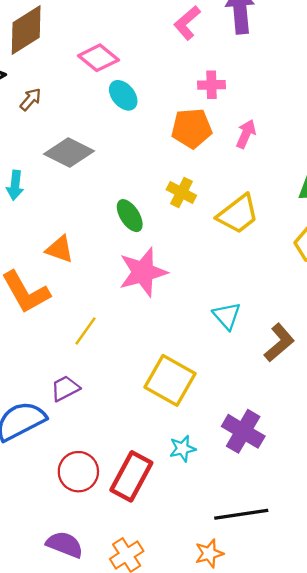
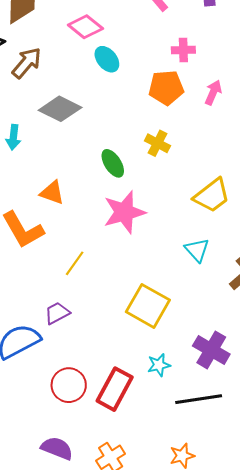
brown arrow: (31, 99) -> (27, 63), size x1.6
yellow trapezoid: (238, 214) -> (212, 196), moved
black line: (241, 514) -> (199, 399), moved

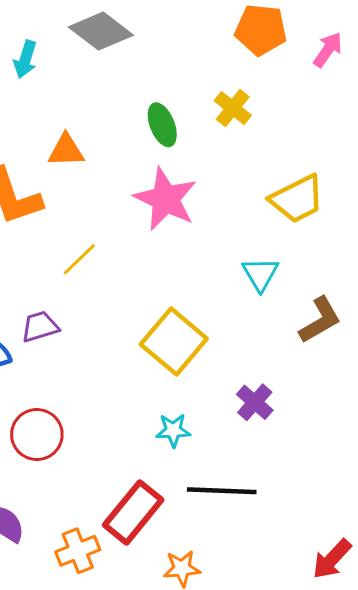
orange triangle: (52, 193) -> (66, 150), turned -32
pink star: (124, 212) -> (165, 199), turned 30
purple cross: (211, 350) -> (255, 402), moved, size x0.7
red rectangle: (115, 389) -> (133, 512), moved

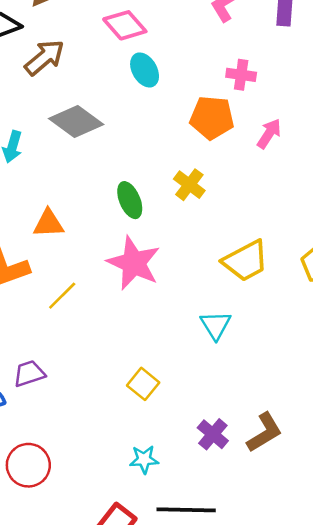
yellow line: (79, 259) -> (62, 296), moved
brown L-shape: (320, 320) -> (264, 432), moved
yellow square: (174, 342) -> (143, 384), size x0.6

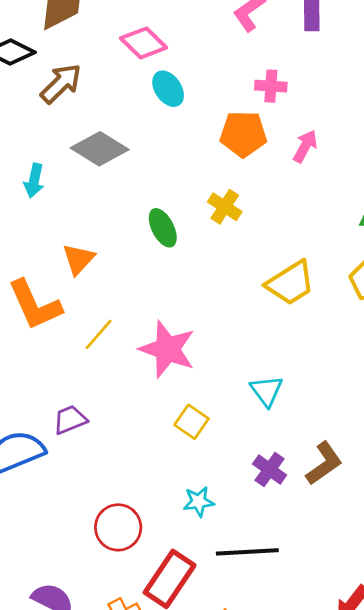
orange triangle: (48, 223) -> (78, 259), turned -40
pink star: (134, 263) -> (167, 349), moved
cyan triangle: (216, 325) -> (266, 391), moved
red circle: (28, 465) -> (118, 527), moved

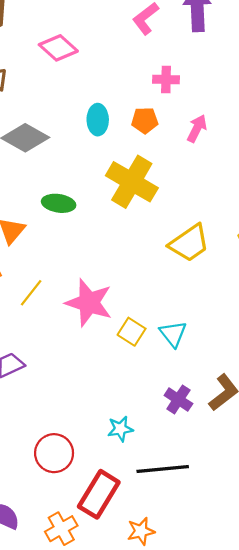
cyan ellipse: (168, 89) -> (98, 120), moved, turned 36
orange pentagon: (243, 134) -> (145, 120), size x0.7
yellow cross: (225, 207) -> (132, 182), size x1.8
green ellipse: (163, 228) -> (59, 203), moved, turned -52
yellow square: (192, 422) -> (132, 332), moved

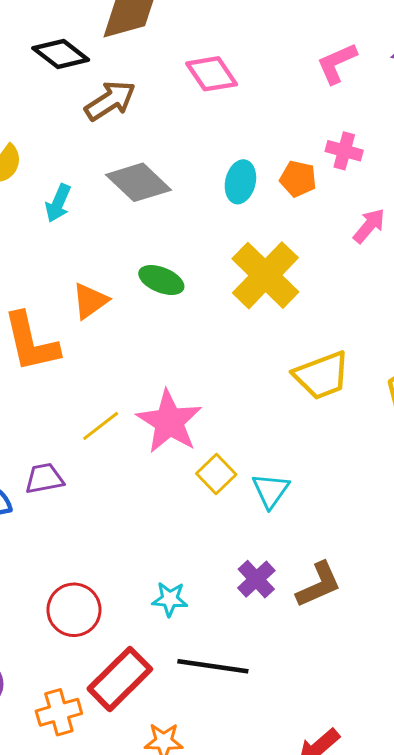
orange pentagon: (145, 120) -> (298, 179), moved
yellow line: (31, 293) -> (101, 426), moved

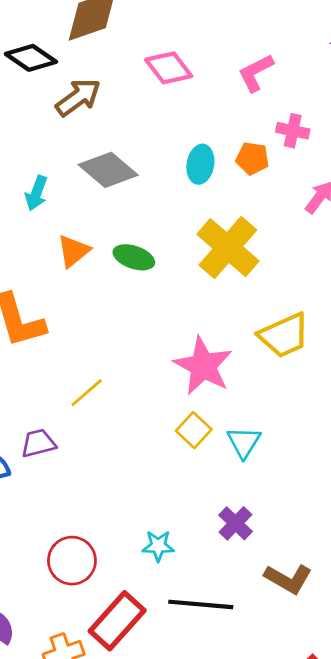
pink L-shape: (337, 63) -> (256, 73), moved
orange triangle: (90, 301) -> (73, 251), moved
pink star: (169, 422) -> (203, 366), moved
brown L-shape: (319, 585) -> (288, 579), moved, turned 57

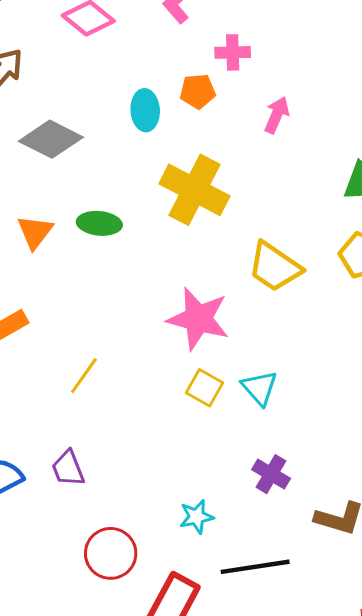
yellow trapezoid: (284, 335) -> (275, 267), turned 72
purple trapezoid: (38, 443) -> (68, 468), moved, turned -84

